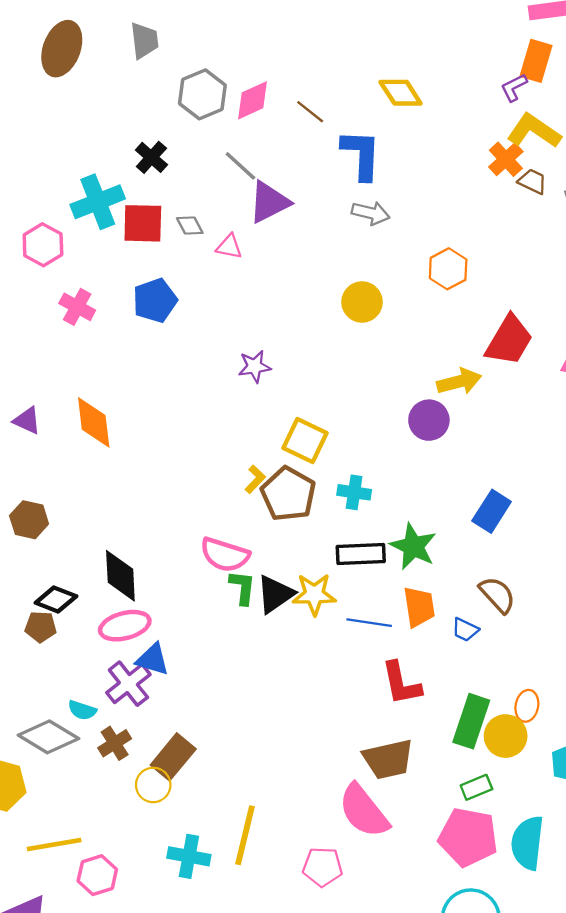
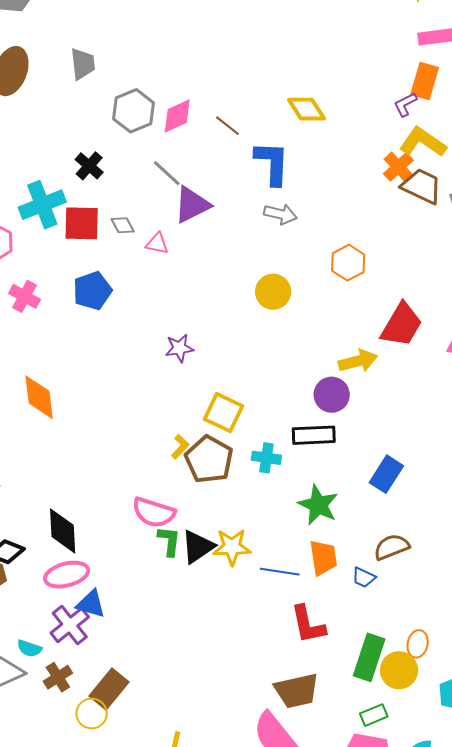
brown trapezoid: (532, 181) -> (422, 186), size x1.6
black rectangle: (361, 554) -> (314, 435), moved
brown semicircle: (497, 595) -> (392, 547), turned -69

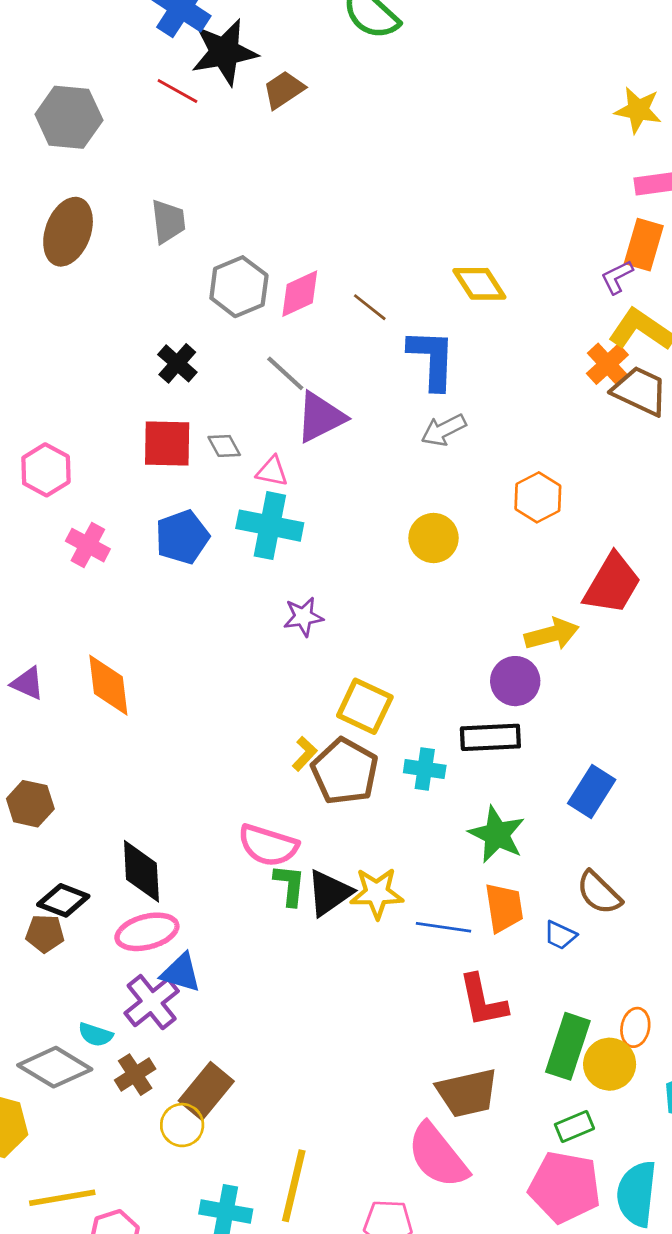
cyan cross: (42, 205) -> (270, 526), moved, turned 33
gray arrow: (280, 214) -> (444, 430), turned 140
brown semicircle: (392, 547) -> (599, 893), turned -114

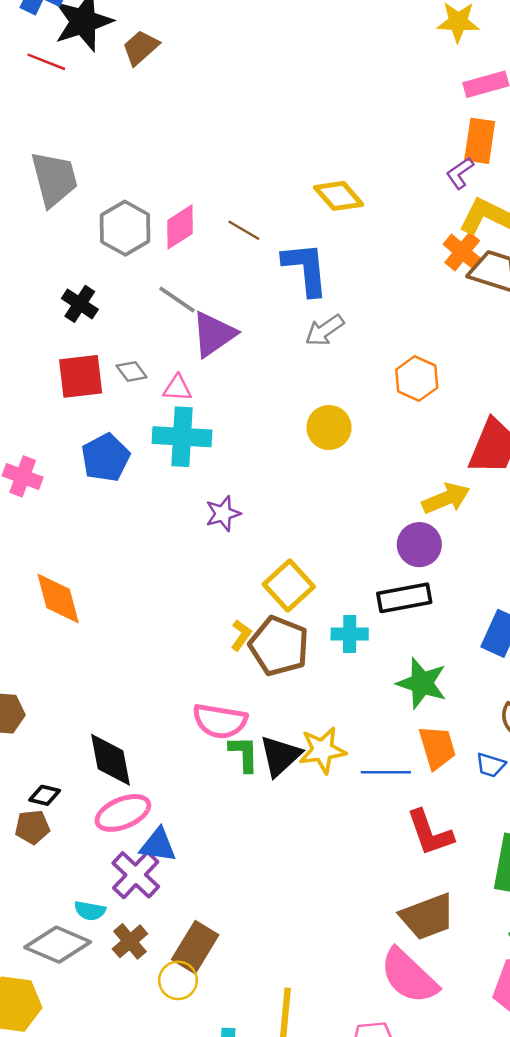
gray trapezoid: (168, 221) -> (54, 179), size x1.4
yellow square: (365, 706) -> (289, 586), turned 30
black diamond: (63, 900) -> (45, 795), size x0.7

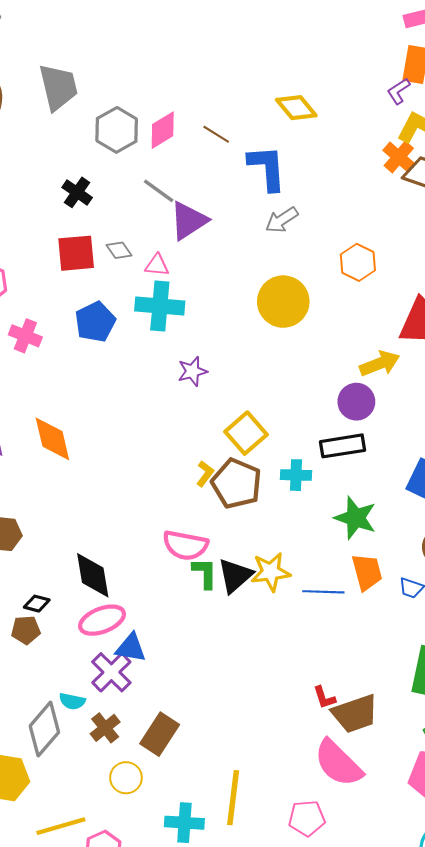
yellow circle: (329, 428) -> (283, 302), size x1.4
red L-shape: (430, 833) -> (324, 697), moved, size x0.6
gray diamond: (58, 945) -> (44, 729), turned -74
yellow circle: (178, 980) -> (126, 778), moved

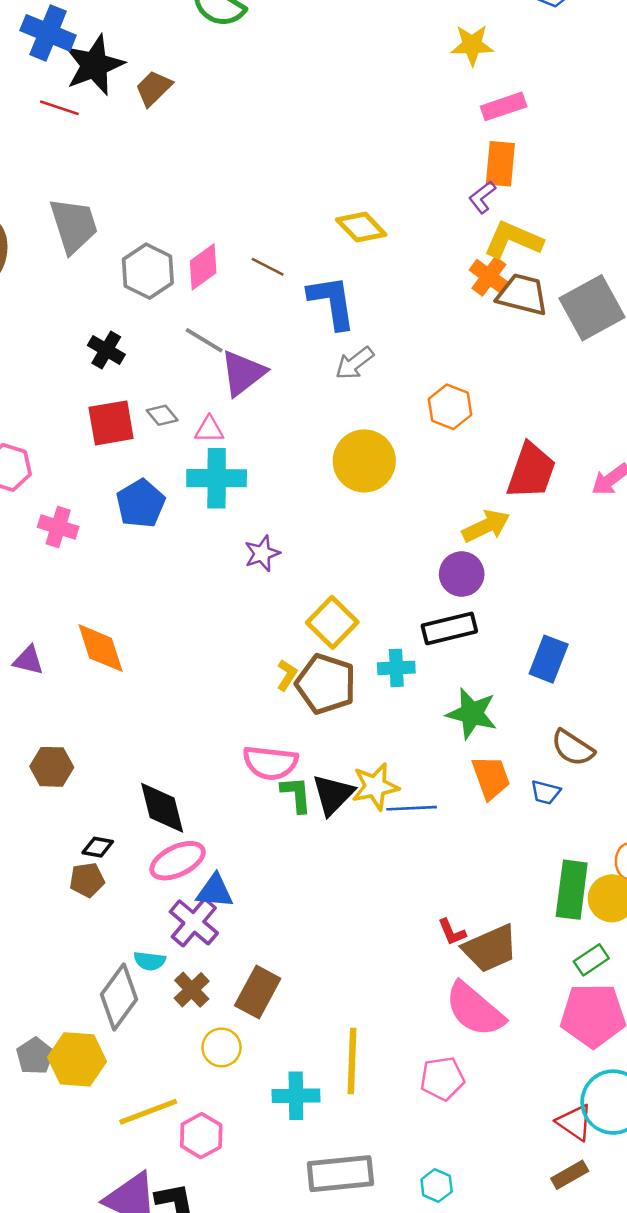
blue line: (323, 592) -> (412, 808), moved

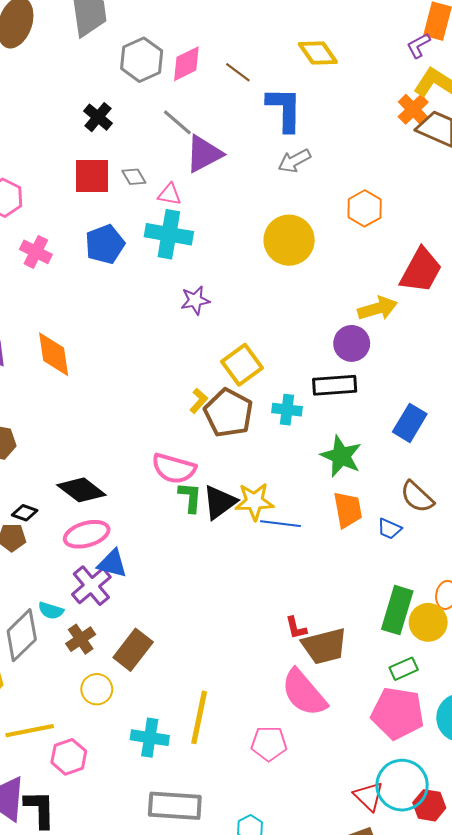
black diamond: (162, 808) -> (81, 490), turned -48

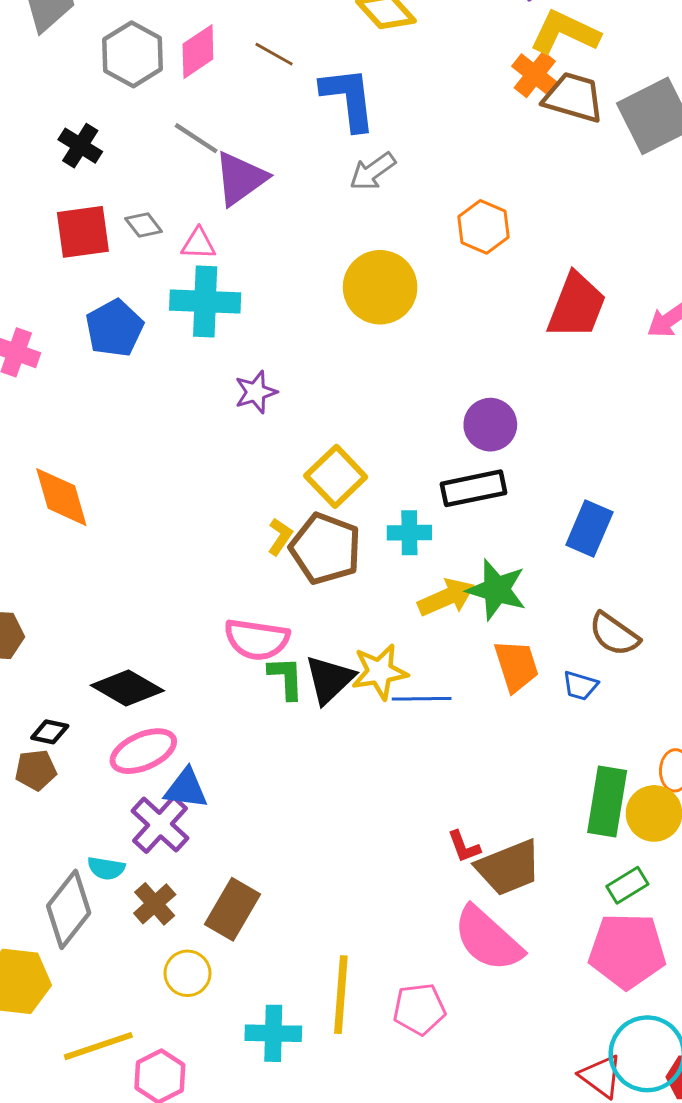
yellow arrow: (377, 308) -> (446, 597), moved
pink pentagon: (269, 744) -> (419, 1009), moved

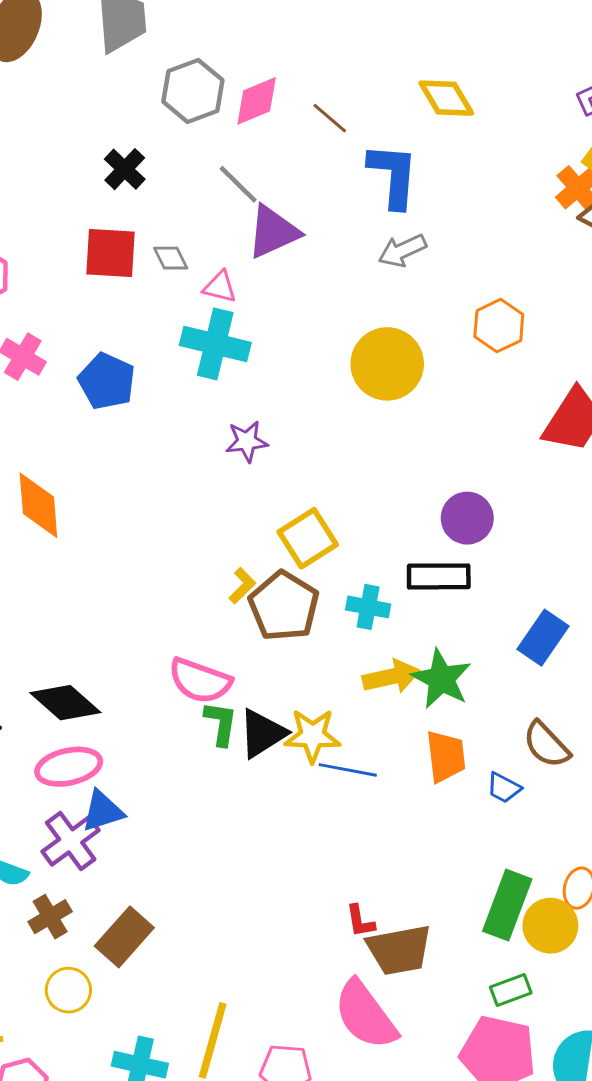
blue pentagon: (114, 328) -> (107, 381), moved, turned -30
blue triangle: (186, 789) -> (103, 811), turned -36

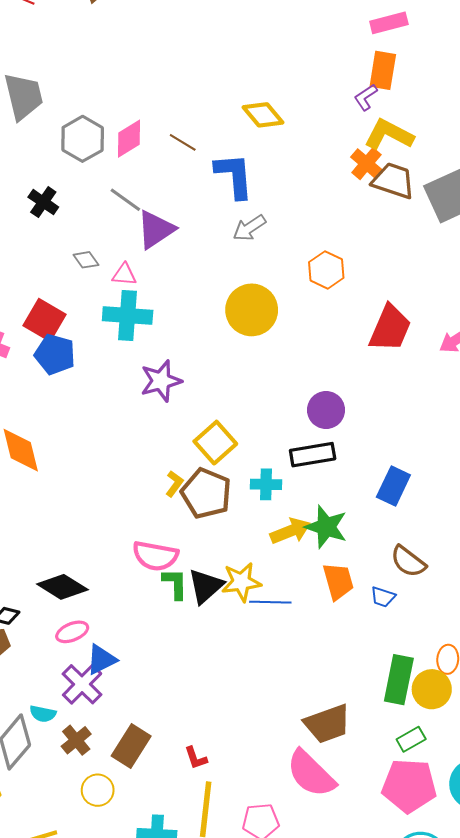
red square: (111, 253) -> (44, 320), moved, turned 36
purple star: (247, 441) -> (161, 381), size x1.4
pink ellipse: (69, 767) -> (72, 632), size x0.7
red L-shape: (360, 921) -> (196, 758), moved

